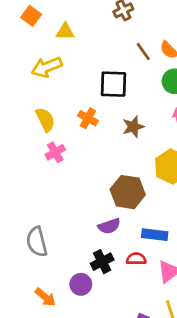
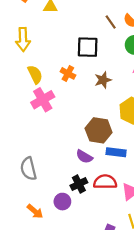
yellow arrow: (47, 67) -> (23, 39), moved, turned -70
pink cross: (55, 152) -> (43, 100), size x1.5
purple semicircle: (109, 226) -> (84, 157), turned 49
blue rectangle: (155, 235) -> (116, 152), moved
red semicircle: (136, 259) -> (105, 182), size x1.5

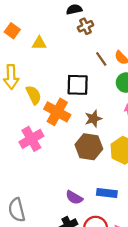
orange cross: (68, 73) -> (57, 112), size x1.6
yellow semicircle: (35, 74) -> (34, 95), moved
brown hexagon: (99, 130) -> (89, 147), moved

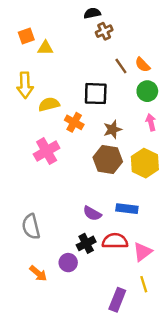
orange square: (12, 31) -> (26, 36), turned 35
yellow triangle: (39, 43) -> (45, 48), moved
yellow semicircle: (34, 95) -> (49, 104), turned -78
orange cross: (57, 112) -> (74, 122), size x0.7

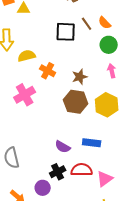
black square: (96, 94) -> (66, 32), moved

